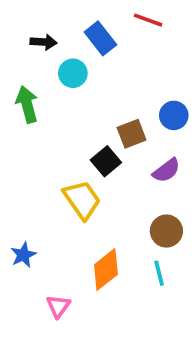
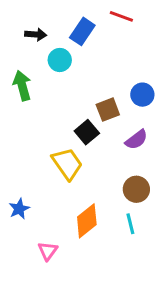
blue rectangle: (100, 38) -> (82, 31), turned 72

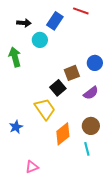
blue star: (19, 209) -> (16, 127), moved
orange diamond: (87, 221) -> (63, 134), moved
pink triangle: (48, 251) -> (32, 167), turned 32

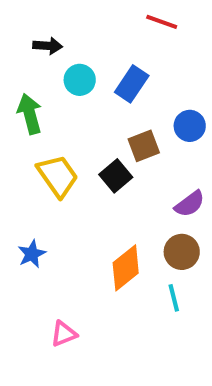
blue rectangle: (55, 21) -> (132, 84), moved
purple semicircle: (91, 93) -> (190, 204), moved
yellow trapezoid: (45, 109) -> (58, 176), moved

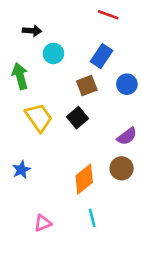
blue rectangle: (132, 84) -> (102, 56), moved
brown square: (144, 146) -> (87, 86), moved
cyan line: (174, 298) -> (92, 218), moved

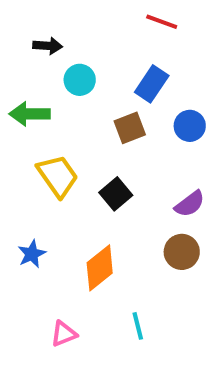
green arrow: (20, 76) -> (30, 114), turned -75
black square: (77, 118) -> (116, 194), moved
orange diamond: (84, 179) -> (100, 268), moved

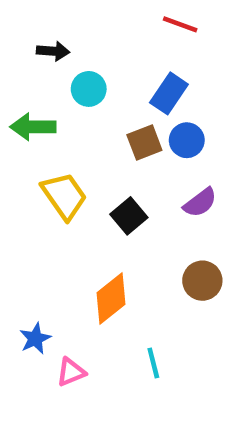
blue circle: (190, 126) -> (187, 140), moved
purple semicircle: (190, 204) -> (200, 203), moved
blue star: (32, 254) -> (35, 339), moved

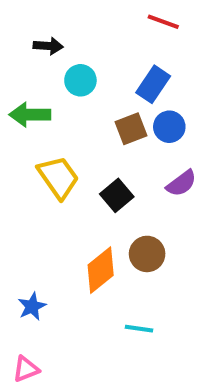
brown circle: (202, 281) -> (147, 254), moved
cyan line: (153, 363) -> (139, 329), turned -68
pink triangle: (71, 372) -> (26, 369), moved

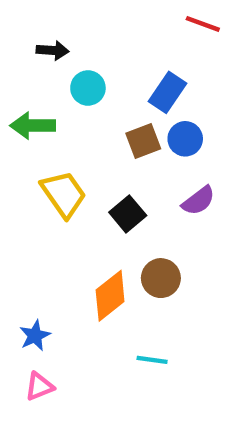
red line: (163, 22) -> (203, 24), moved
pink triangle: (26, 369) -> (39, 386), moved

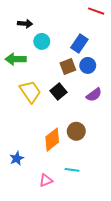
black square: (128, 214) -> (58, 92), moved
pink triangle: (39, 386) -> (46, 180), moved

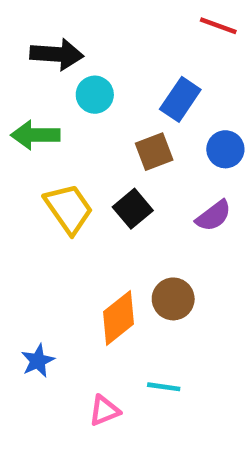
black arrow: (25, 24) -> (57, 54), size x1.5
blue circle: (88, 65) -> (225, 149), moved

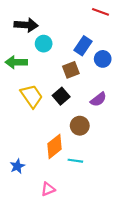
blue circle: (225, 149) -> (103, 59), moved
brown circle: (173, 299) -> (80, 126), moved
cyan line: (164, 387) -> (75, 161), moved

